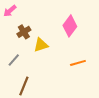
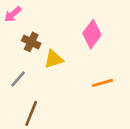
brown cross: (24, 32) -> (31, 42), turned -32

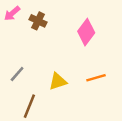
brown cross: (31, 42) -> (38, 21), moved
yellow triangle: (54, 59) -> (58, 81), moved

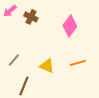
yellow triangle: (58, 81) -> (47, 66), turned 42

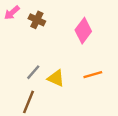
gray line: (14, 60) -> (33, 72), moved

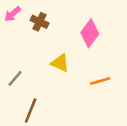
gray line: (33, 72) -> (15, 78), moved
yellow triangle: (56, 78) -> (60, 63), moved

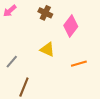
brown cross: (40, 22) -> (45, 13), moved

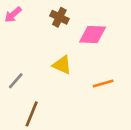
pink diamond: (71, 26) -> (93, 34), turned 55

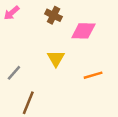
yellow triangle: (62, 65) -> (56, 58), turned 36

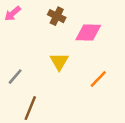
orange line: (93, 75) -> (98, 79), turned -30

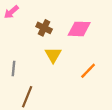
brown cross: (57, 16) -> (44, 28), moved
gray line: (15, 77) -> (14, 68), turned -35

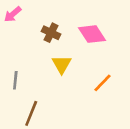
pink diamond: (79, 29) -> (92, 34), turned 55

